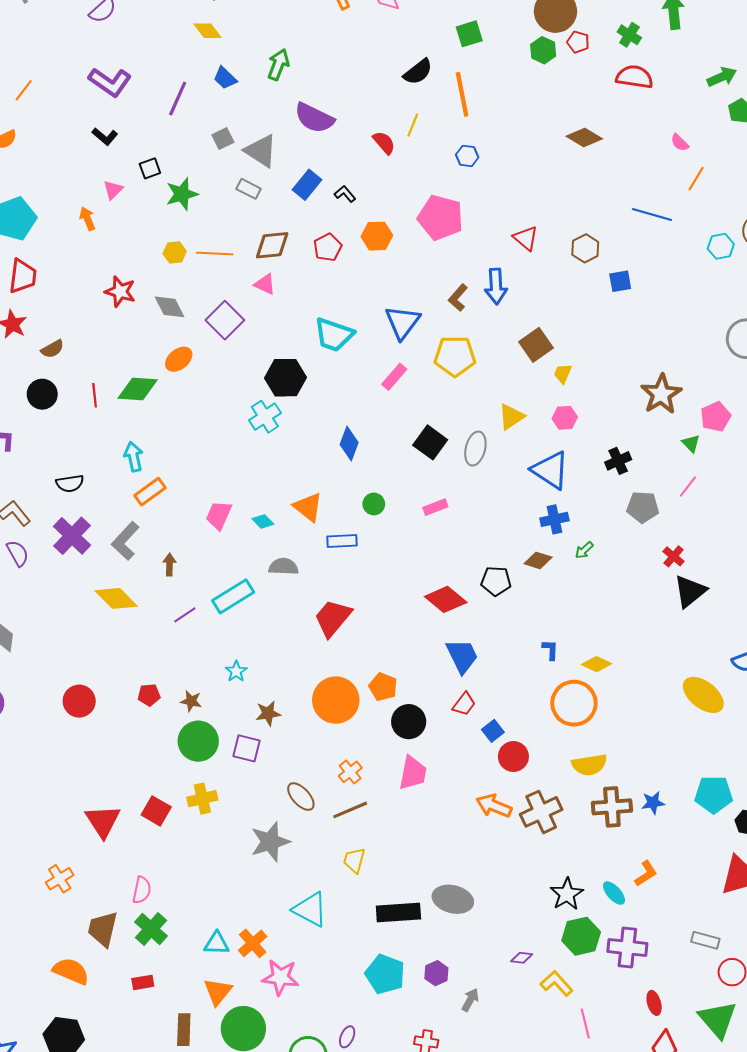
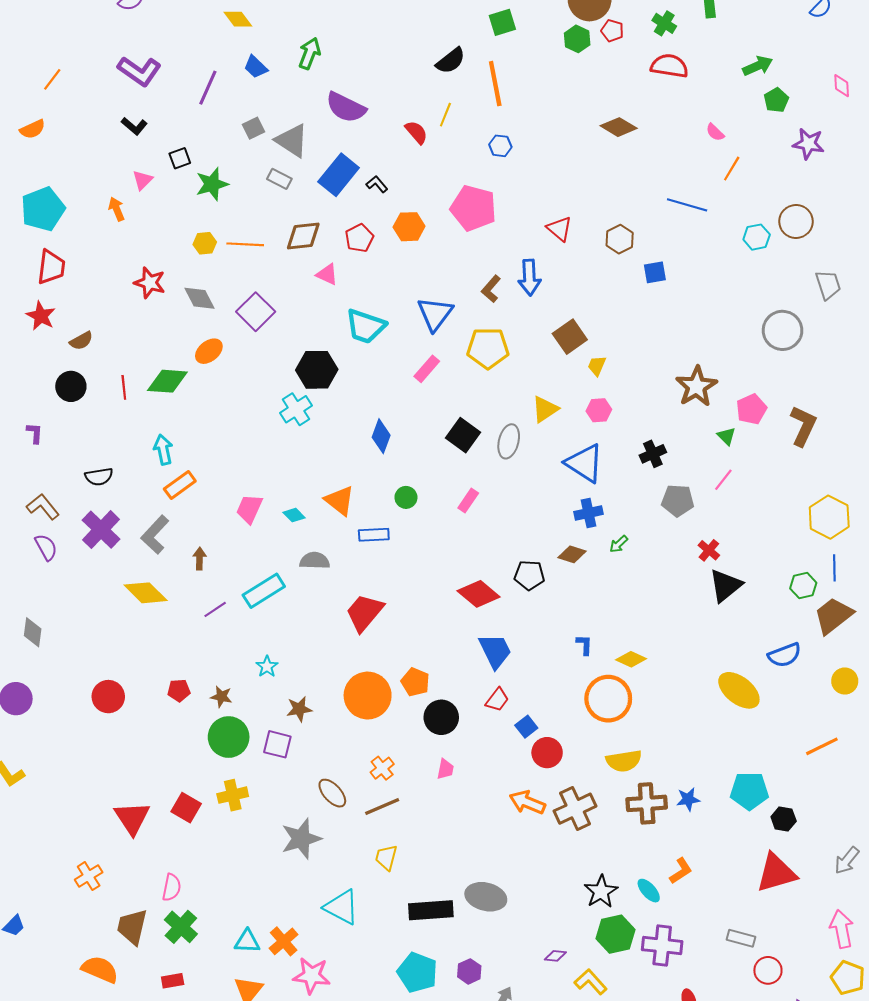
blue rectangle: (307, 185) -> (339, 175), size x1.4
pink triangle: (265, 284) -> (327, 274), moved
pink rectangle: (435, 507) -> (468, 501), turned -35
pink trapezoid: (413, 773) -> (445, 769), size x0.6

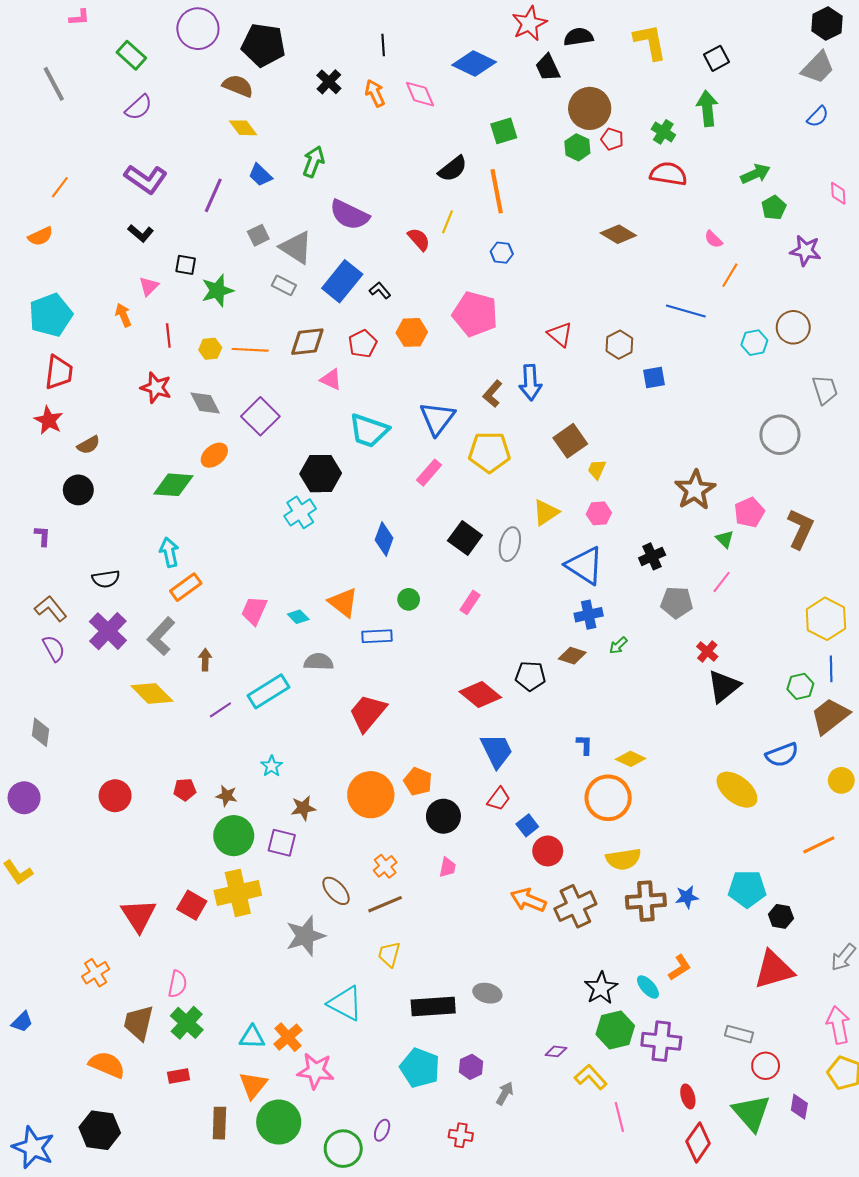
black square: (180, 158) -> (186, 265), turned 30
red line: (124, 387) -> (168, 335), moved
yellow cross: (233, 795) -> (238, 893), size x1.5
gray ellipse: (486, 897) -> (487, 993), size x0.7

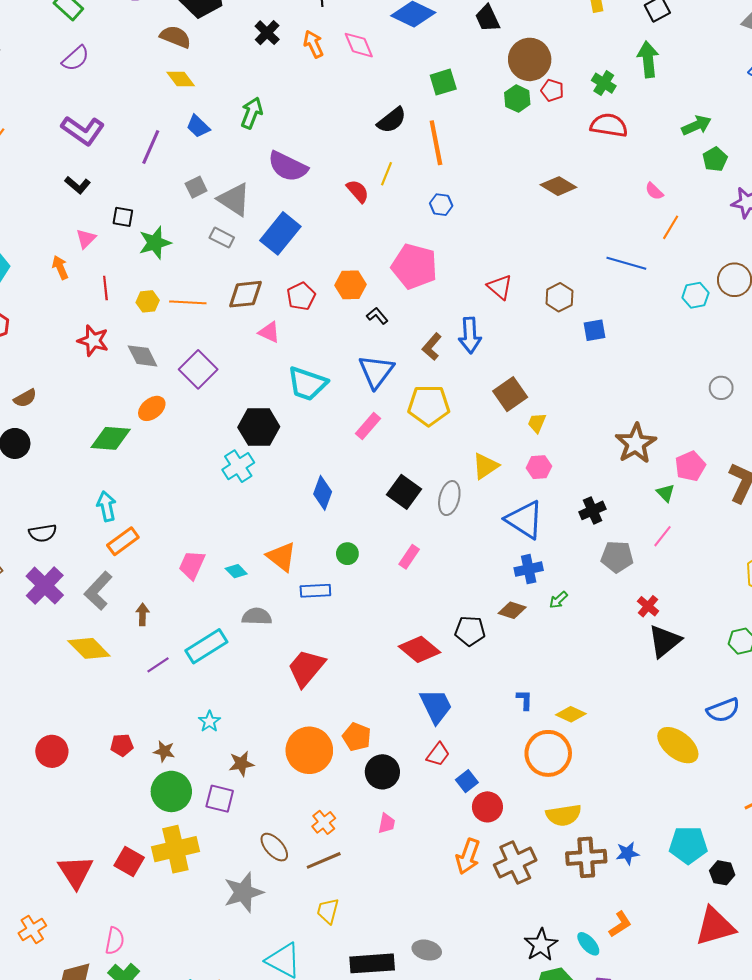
black L-shape: (380, 290) -> (377, 316), moved
gray circle: (780, 435) -> (721, 388), size x0.6
orange arrow: (528, 900) -> (468, 856), turned -92

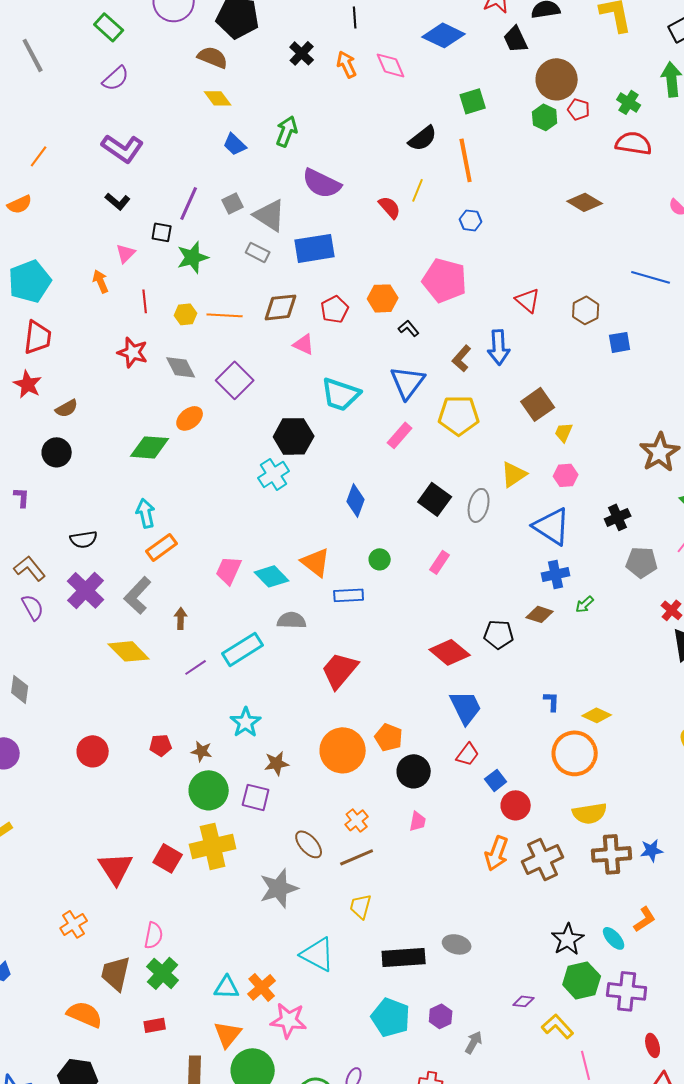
purple line: (151, 147) -> (189, 203), moved
blue rectangle: (280, 233) -> (315, 248), turned 42
cyan diamond: (236, 571) -> (272, 576), size x1.6
cyan star: (209, 721) -> (246, 722), size x1.4

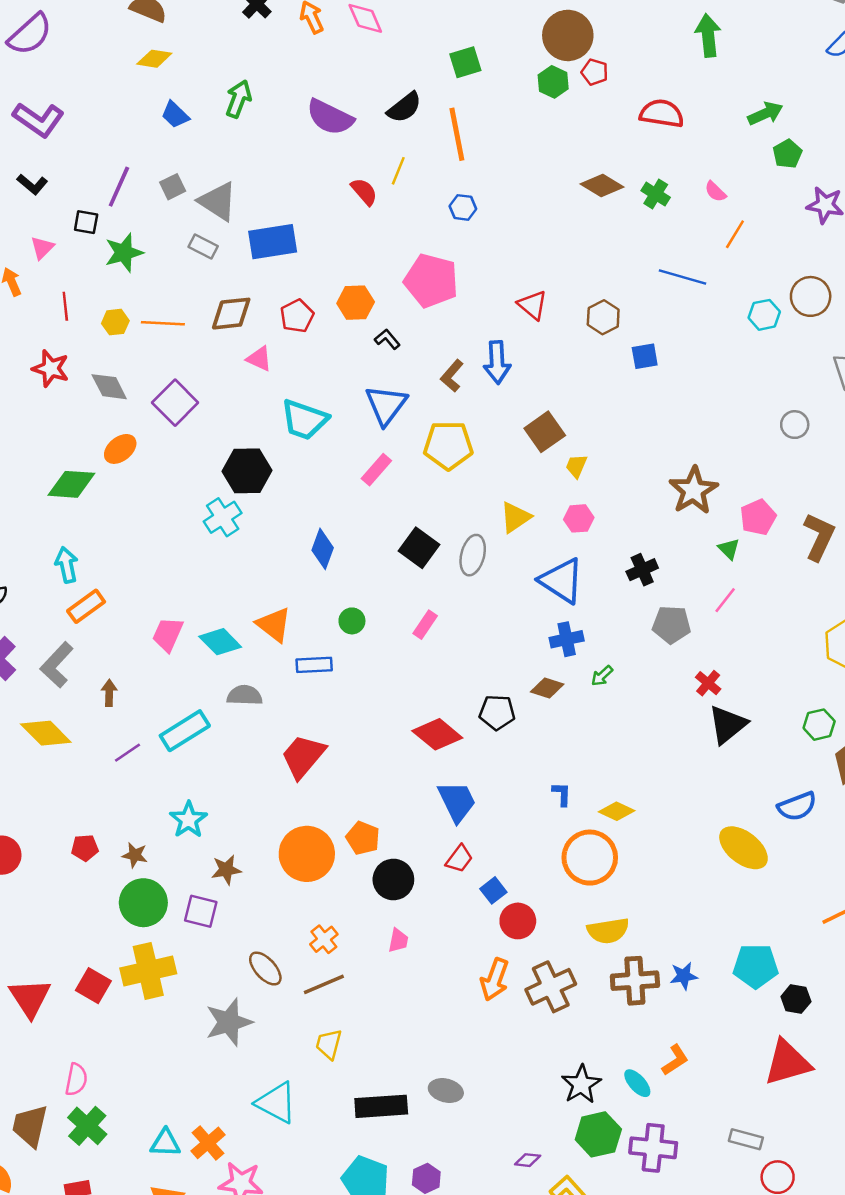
purple semicircle: (116, 78) -> (30, 34), size x1.4
yellow diamond: (218, 98) -> (154, 59), turned -44
green cross: (629, 102) -> (656, 194), moved
purple semicircle: (322, 183) -> (330, 117), moved

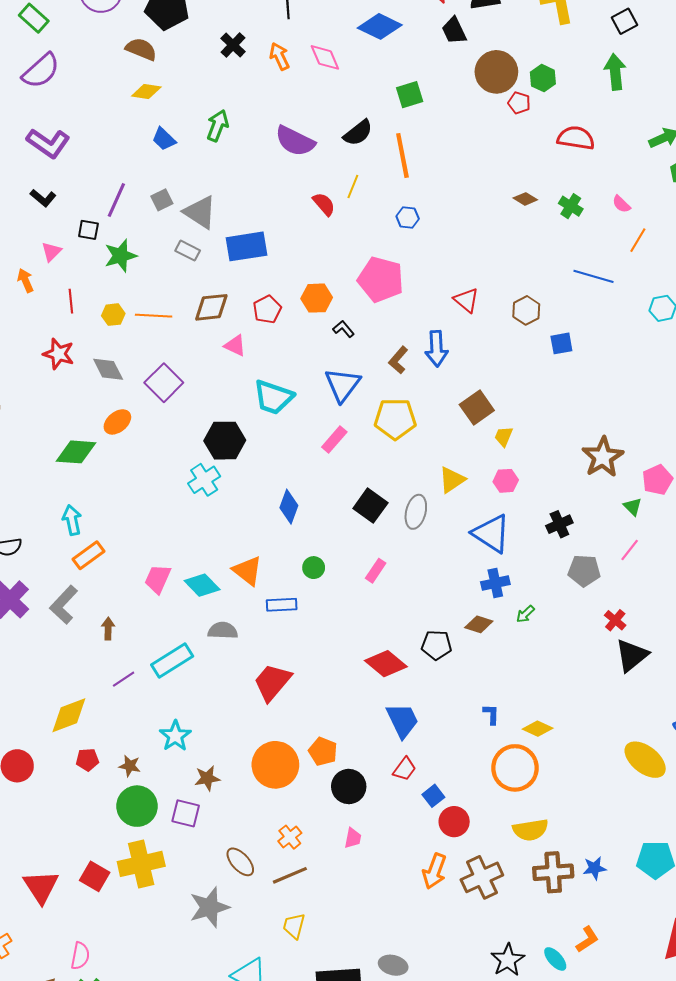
green hexagon: (553, 82) -> (543, 78), moved
brown diamond: (602, 185) -> (525, 199), size x0.7
yellow diamond: (46, 733) -> (69, 715), moved, turned -66

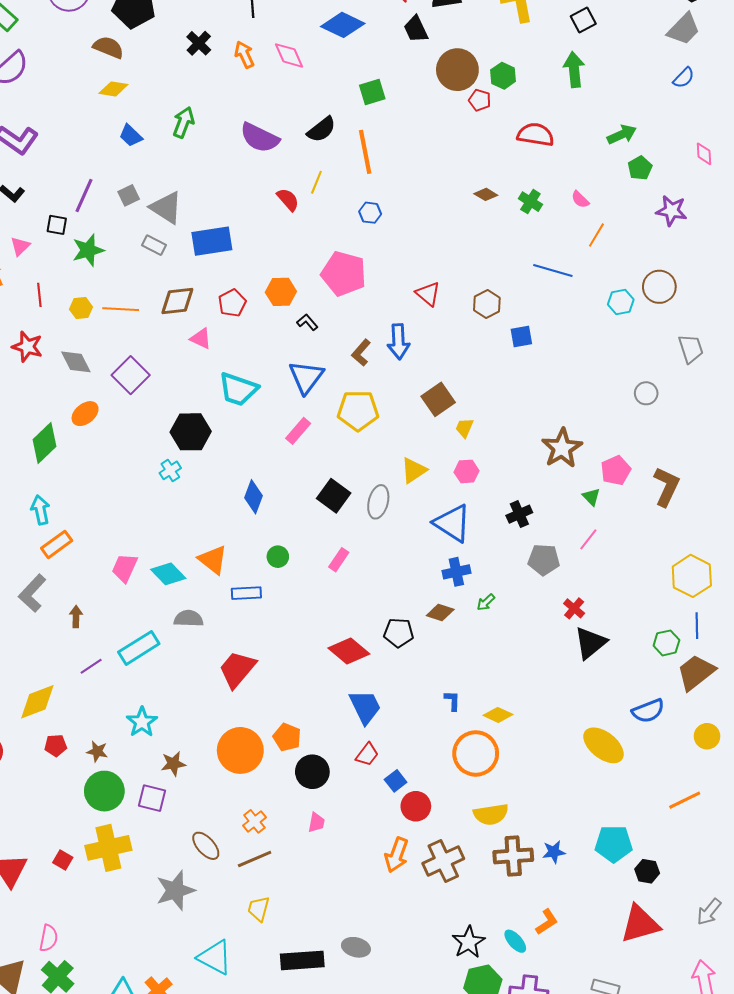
green diamond: (76, 452) -> (44, 443), turned -48
cyan cross: (204, 480) -> (170, 470), size x0.7
red square: (95, 876) -> (63, 860), size x0.7

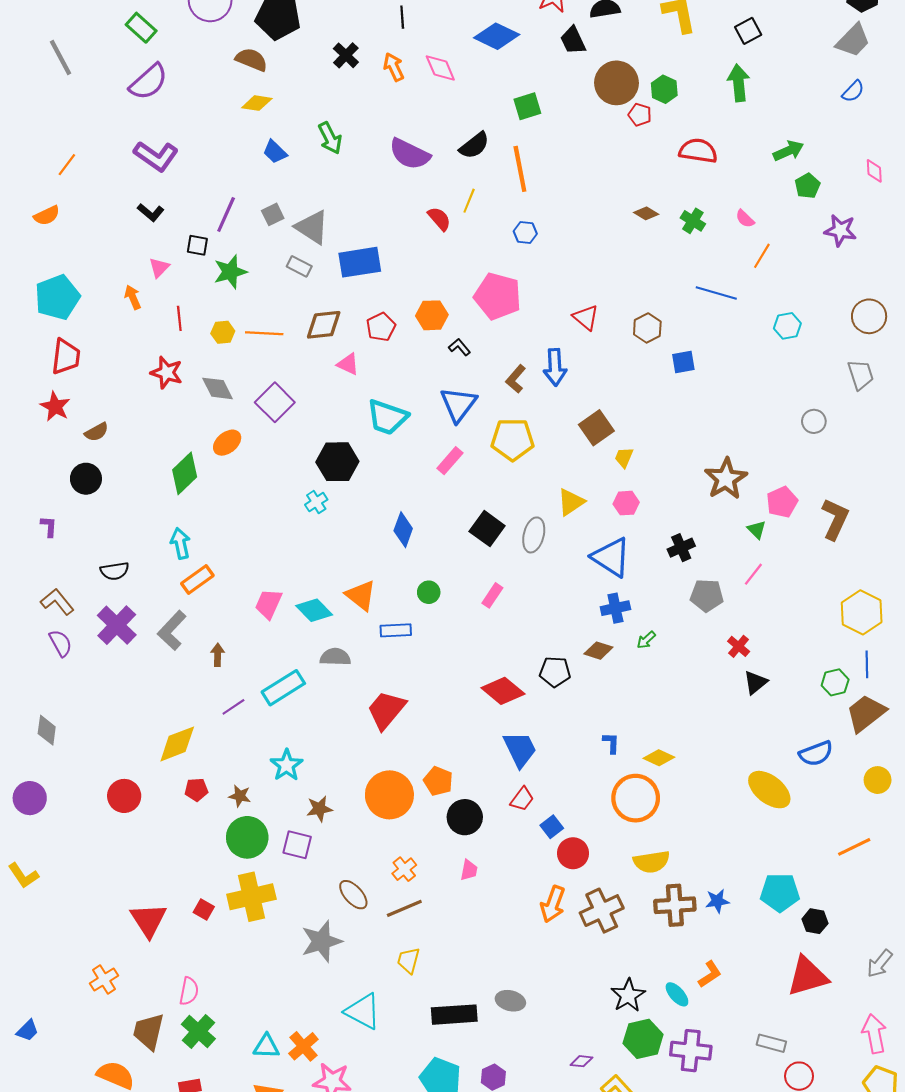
green arrow: (183, 122) -> (330, 138), turned 132
brown circle: (659, 287) -> (869, 316), moved
black triangle: (590, 643) -> (756, 682), size x0.7

